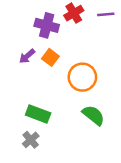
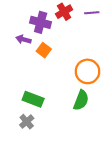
purple arrow: (27, 56) -> (23, 39), moved, turned 56
orange circle: (82, 77) -> (87, 71), moved
green semicircle: (93, 115) -> (81, 100), turned 72

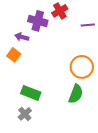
purple line: (92, 13) -> (88, 25), moved
orange square: (44, 50) -> (14, 55), moved

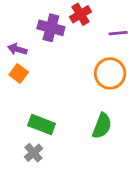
purple arrow: (22, 37) -> (17, 49), moved
orange circle: (82, 67) -> (110, 73), moved

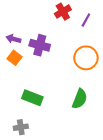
purple cross: (51, 28) -> (40, 45), moved
purple line: (118, 33) -> (86, 20), moved, turned -56
gray cross: (33, 153) -> (21, 127), moved, turned 32

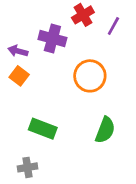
purple cross: (40, 45) -> (52, 39), moved
orange circle: (86, 58) -> (90, 76), moved

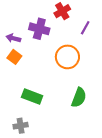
purple line: (113, 26) -> (85, 28), moved

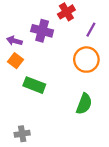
orange circle: (67, 57) -> (86, 60), moved
green rectangle: (32, 97) -> (34, 85), moved

